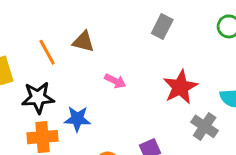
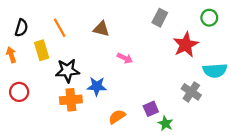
orange line: (47, 52) -> (60, 28), moved
red star: (180, 87) -> (186, 45), moved

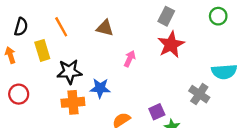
red star: (186, 45) -> (171, 44), moved
pink arrow: (125, 58) -> (130, 59), turned -91

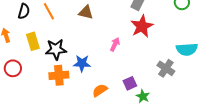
black semicircle: (21, 27) -> (24, 11), moved
yellow rectangle: (42, 50) -> (33, 41), moved
pink arrow: (130, 59) -> (115, 44), moved

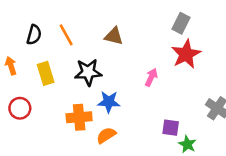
black star: (56, 49) -> (88, 72), moved
purple square: (130, 83) -> (171, 128), turned 32
orange semicircle: (100, 90) -> (106, 135), moved

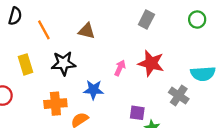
black semicircle: (34, 35) -> (15, 16), moved
red star: (186, 54) -> (151, 63), moved, turned -30
blue star: (109, 102) -> (93, 90), moved

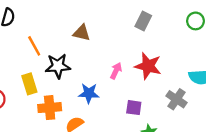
orange line: (44, 30) -> (34, 46), moved
yellow rectangle: (25, 64) -> (29, 84), moved
purple square: (137, 113) -> (134, 108), moved

